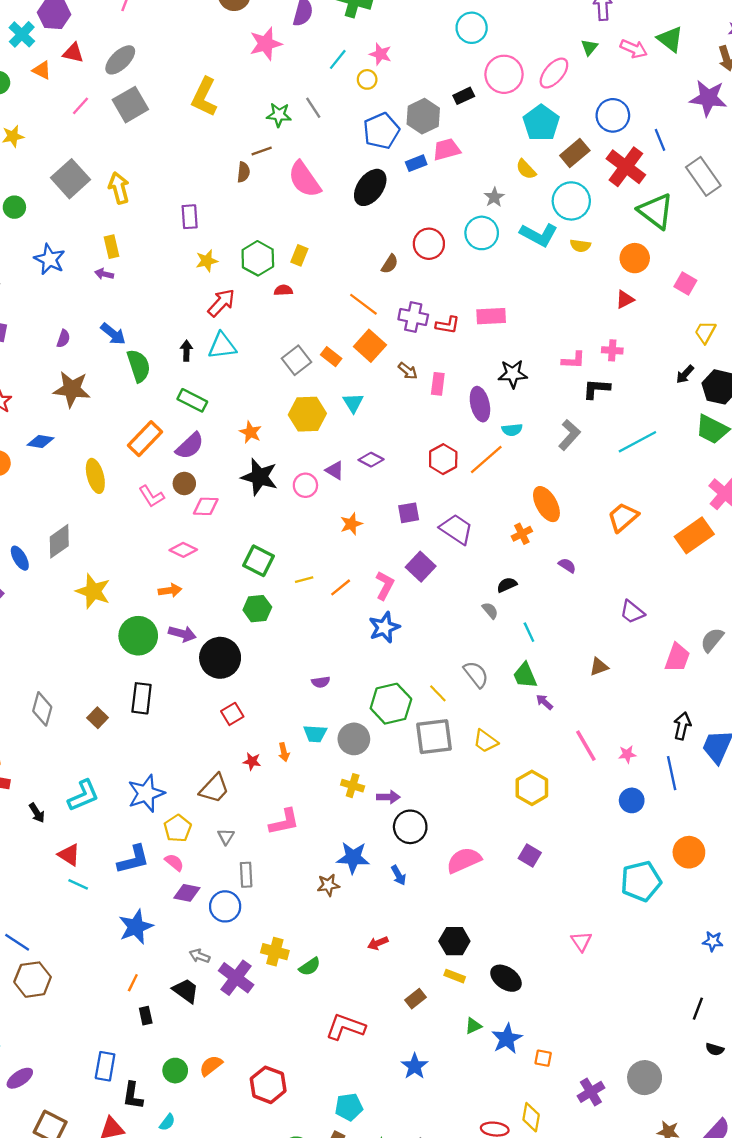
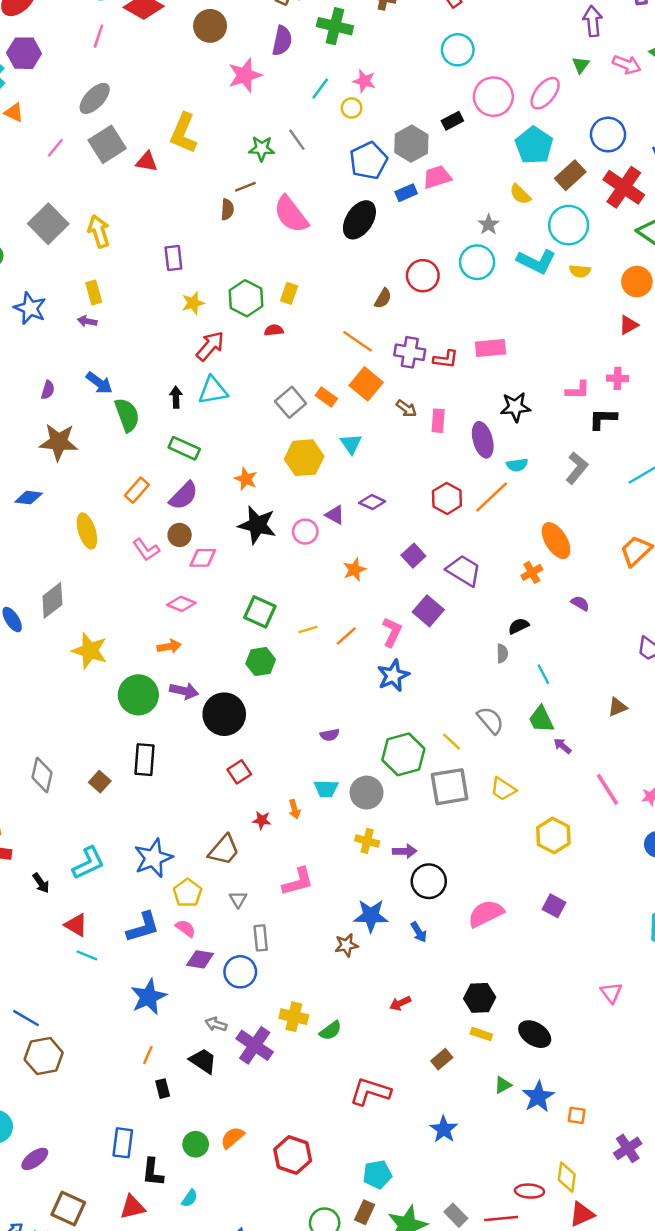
red triangle: (73, 53) -> (147, 162), moved
orange rectangle: (145, 439) -> (137, 490), size x0.7
purple square: (409, 513) -> (413, 556), turned -30
gray semicircle: (490, 610) -> (502, 653), turned 42

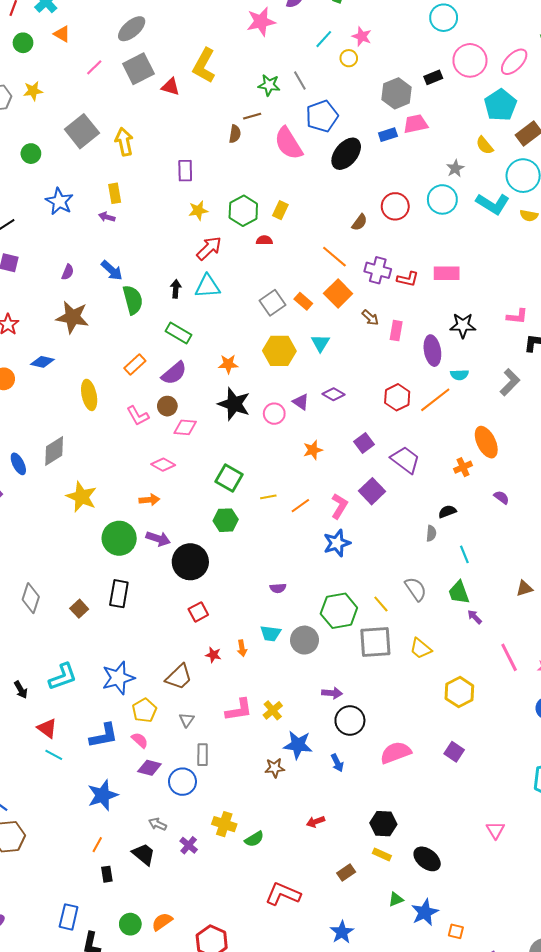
blue pentagon: (368, 161) -> (322, 116), moved
orange star: (246, 479) -> (228, 364), turned -30
yellow cross: (367, 841) -> (273, 710), moved, turned 30
purple cross: (255, 1045) -> (189, 845), size x0.6

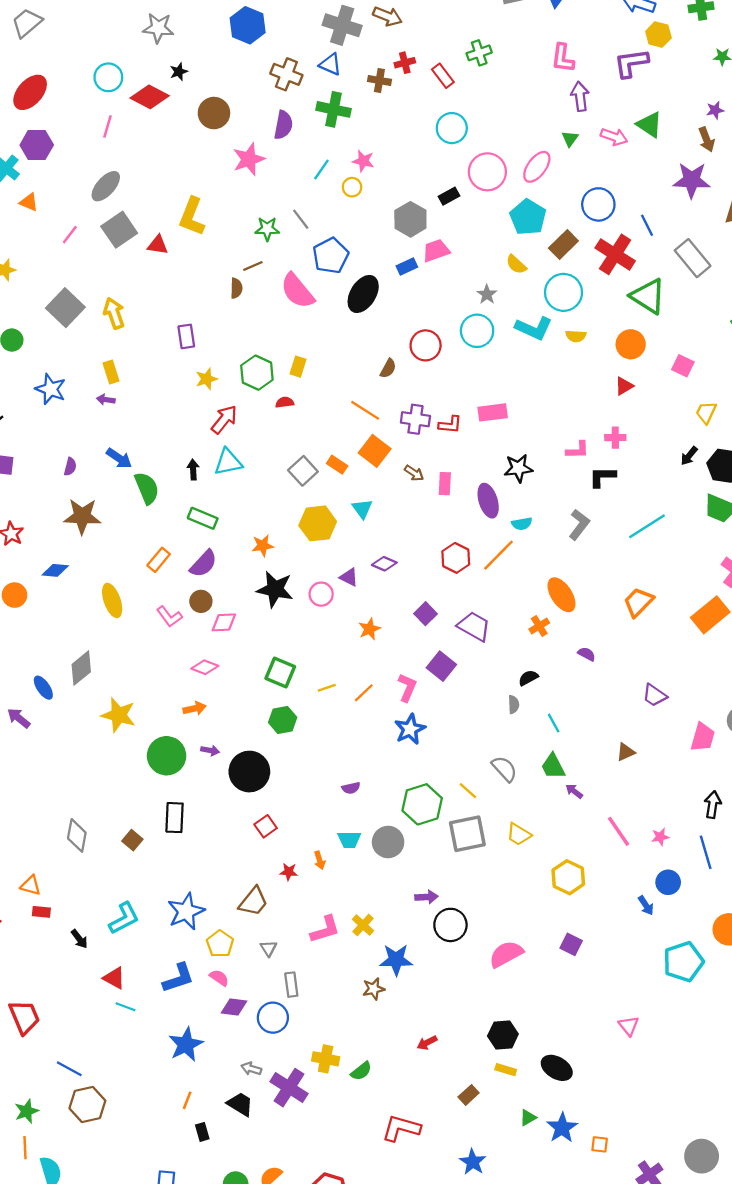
purple arrow: (158, 539) -> (210, 750), size x0.7
blue arrow: (337, 763) -> (646, 905), moved
purple cross: (189, 845) -> (289, 1088), size x1.8

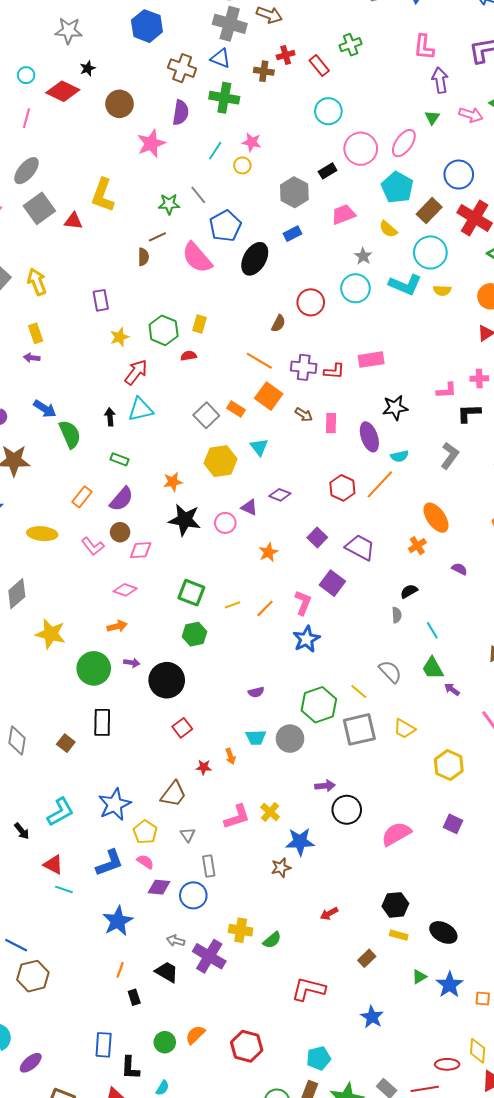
cyan circle: (108, 77) -> (26, 75), size x0.7
pink trapezoid: (436, 251) -> (343, 214), moved
green rectangle: (203, 518) -> (120, 459), size x0.7
yellow ellipse: (112, 600) -> (42, 534), turned -64

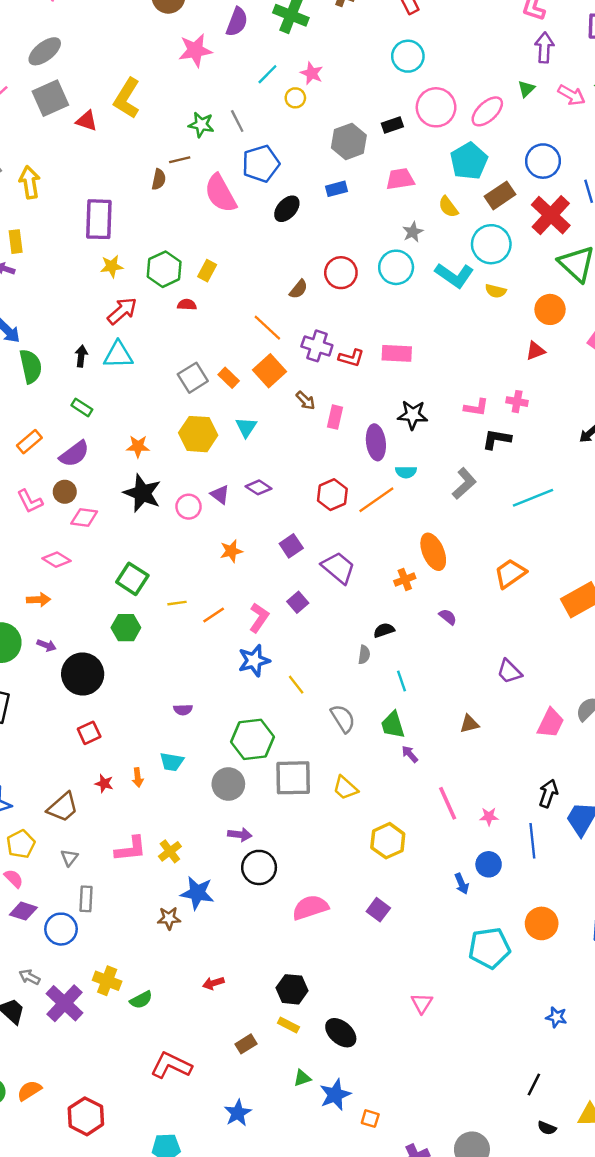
black ellipse: (255, 259) -> (287, 209), size x0.7
purple rectangle: (101, 300) -> (99, 219), size x1.6
purple square: (332, 583) -> (298, 602), size x0.7
yellow line: (359, 692) -> (296, 685), moved
gray circle: (290, 739) -> (228, 784), moved

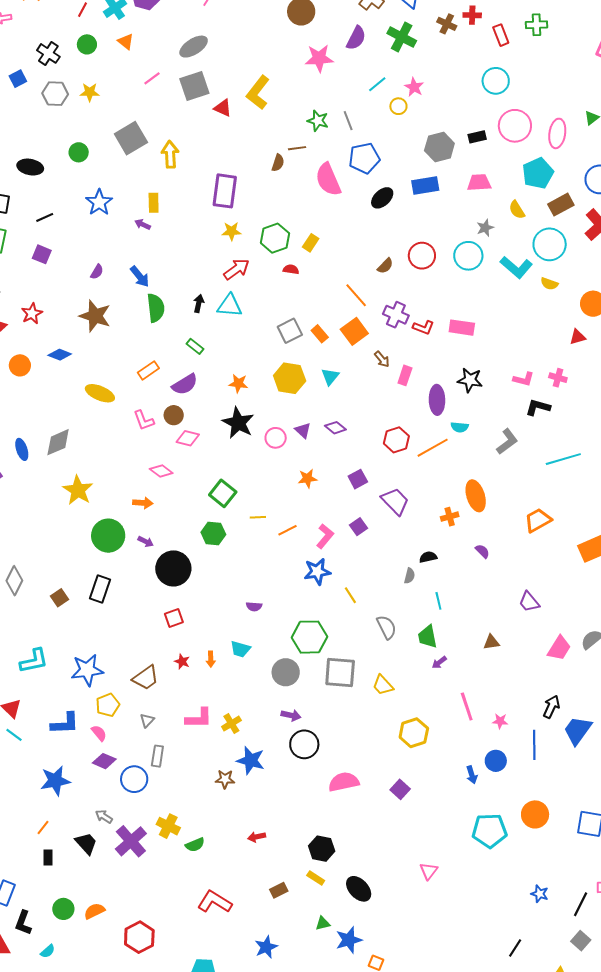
pink ellipse: (487, 111) -> (557, 133), turned -44
blue rectangle: (337, 189) -> (425, 185), size x1.5
purple arrow: (410, 754) -> (439, 662), turned -91

